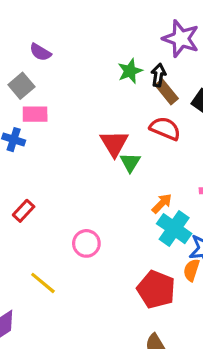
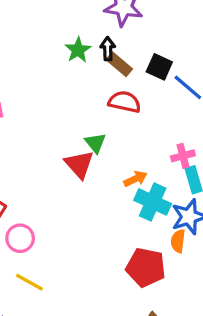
red triangle: (114, 143) -> (79, 164), moved
orange arrow: (162, 203) -> (135, 179), turned 30
pink circle: (86, 243) -> (20, 238), moved

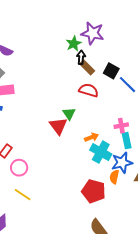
green star: (78, 50) -> (74, 44), moved

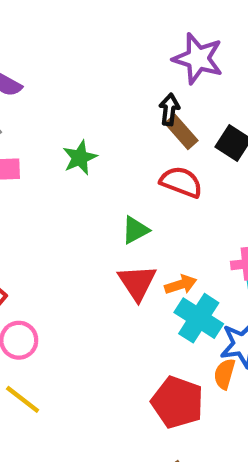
green star: (74, 44) -> (80, 158), moved
green triangle: (69, 114) -> (135, 230), turned 32
red triangle: (58, 126) -> (137, 283), moved

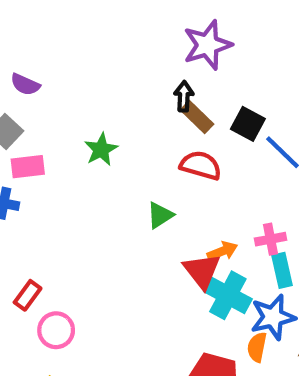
purple star: (198, 58) -> (207, 45), turned -30
red triangle: (137, 283) -> (202, 271), moved
orange arrow: (181, 285) -> (222, 251), moved

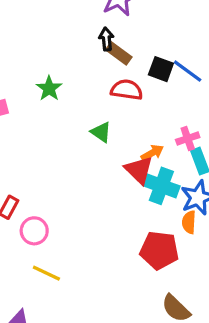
black square: (248, 124) -> (161, 69), moved
green triangle: (160, 215) -> (101, 132), turned -45

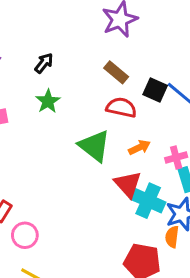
black arrow: (106, 39) -> (44, 63), moved, turned 40
green triangle: (101, 132) -> (94, 146), size x1.6
orange arrow: (152, 153) -> (139, 147), moved

